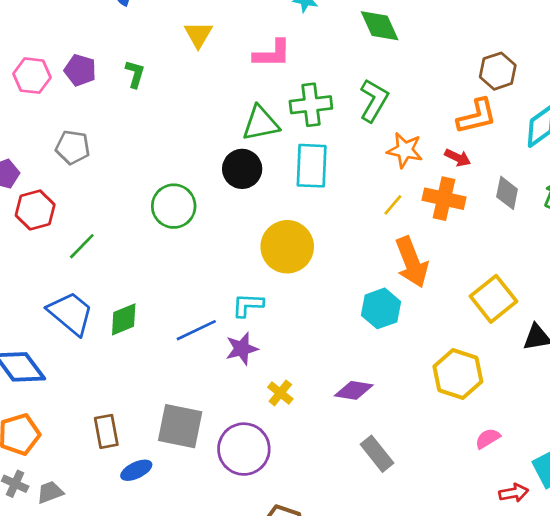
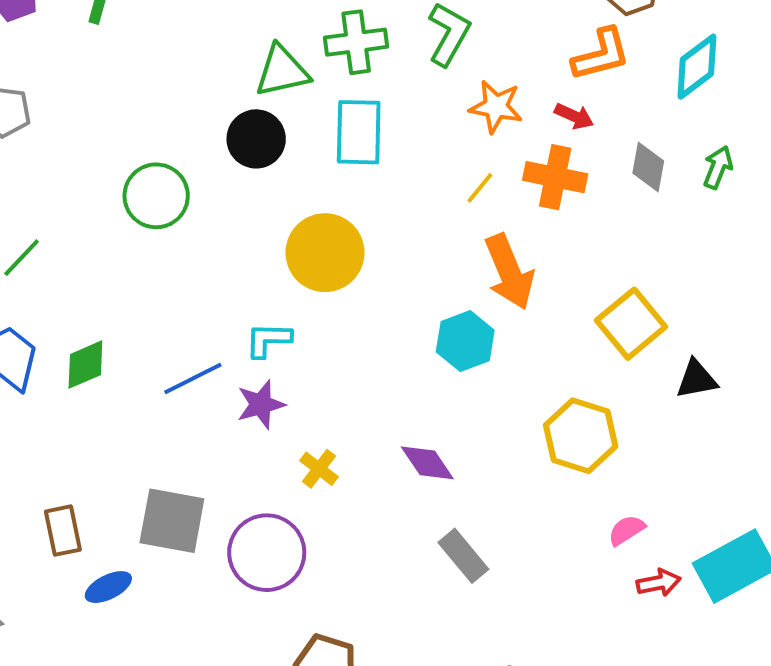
purple diamond: (354, 390) -> (427, 463), turned 48
red arrow: (514, 493) -> (659, 583), moved

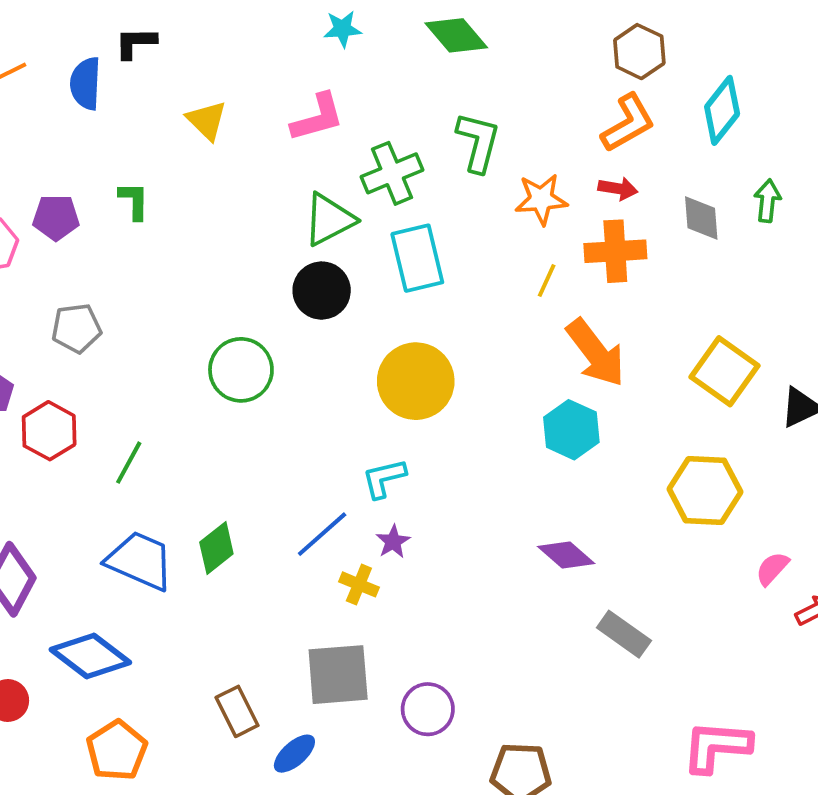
purple star: (261, 404) -> (393, 542), size x0.7
yellow cross: (319, 469) -> (359, 584), moved
purple circle: (267, 553) -> (428, 709), moved, size x0.7

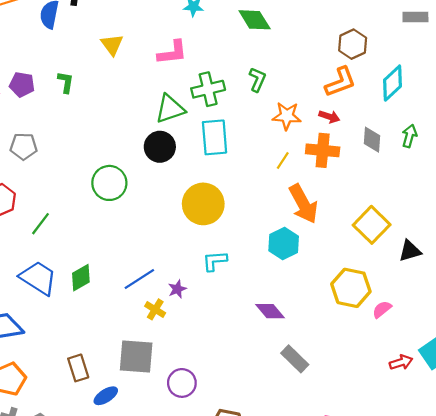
green L-shape: (478, 142) -> (257, 80), size x0.7
cyan L-shape: (384, 478) -> (215, 261), moved
pink semicircle: (772, 569) -> (382, 309), moved

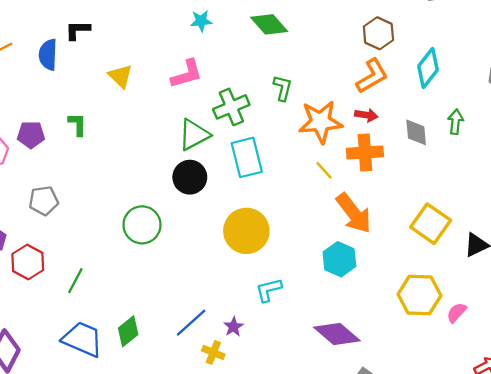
orange star: (287, 116) -> (320, 122), size x1.4
yellow line: (283, 160) -> (324, 170), turned -66
purple diamond: (270, 311) -> (337, 334), size x1.4

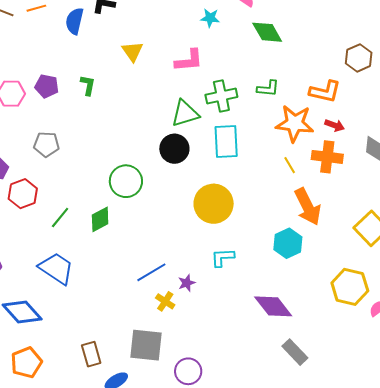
orange L-shape: (372, 76) -> (325, 92), moved, turned 32
green L-shape: (283, 88) -> (268, 88), turned 70
green diamond: (128, 331) -> (100, 219), moved

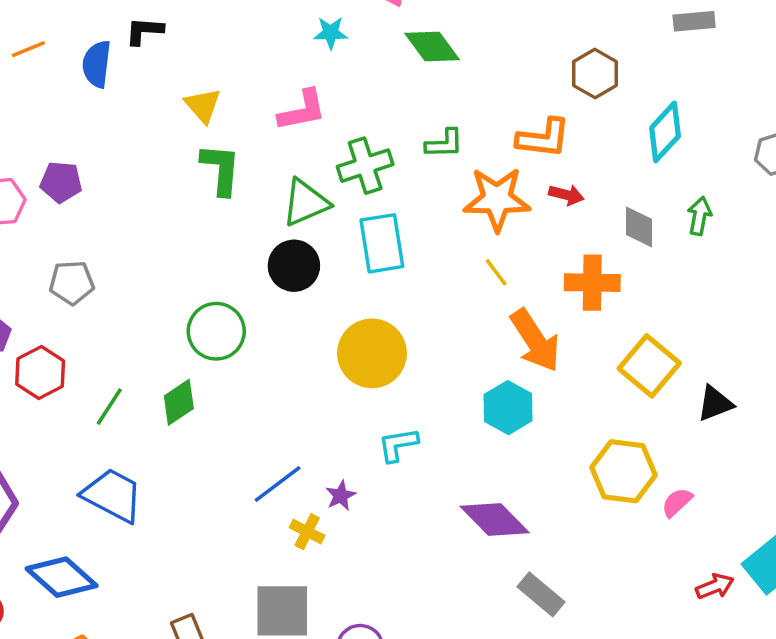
green L-shape: (88, 85) -> (221, 169), moved, size x1.5
orange cross: (327, 157) -> (592, 283), moved

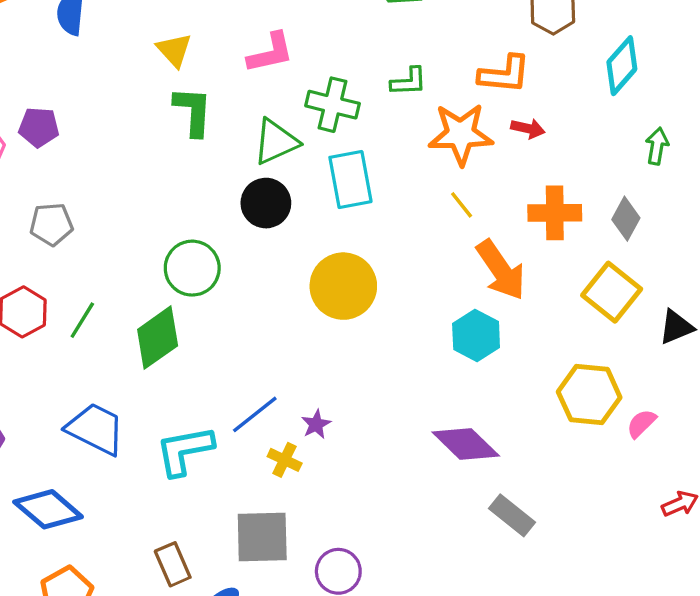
green cross: (365, 166) -> (333, 105), turned 33
gray diamond: (639, 227) -> (626, 219), moved, turned 30
green diamond: (179, 402) -> (158, 338), size x1.4
green line: (109, 407) -> (82, 320), moved
cyan L-shape: (398, 445) -> (185, 451), moved, size x1.5

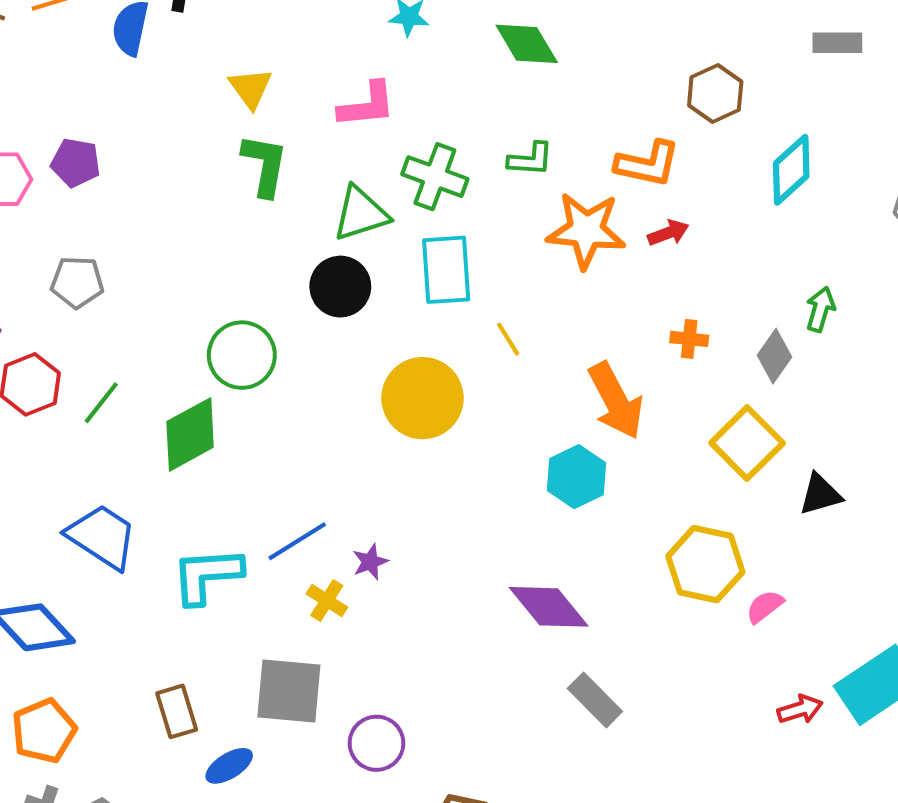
red arrow: (528, 128) -> (668, 233), turned -40
green arrow: (657, 146) -> (820, 309), moved
yellow line: (462, 205) -> (508, 339), moved
orange cross: (555, 213) -> (689, 339), size x0.6

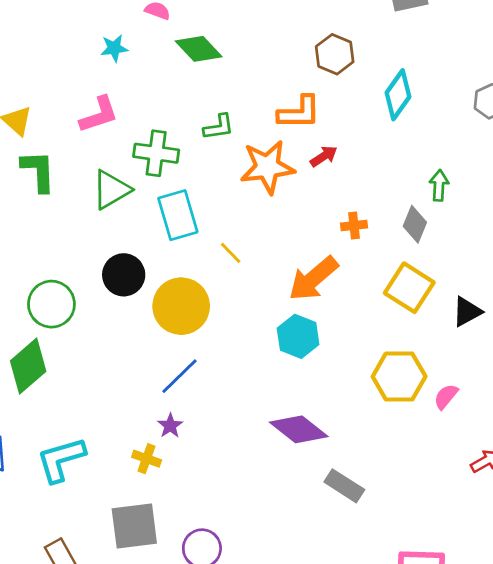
black circle: (340, 287) -> (124, 275), moved
orange arrow: (616, 401) -> (313, 279), turned 90
blue line: (297, 541) -> (180, 376), moved

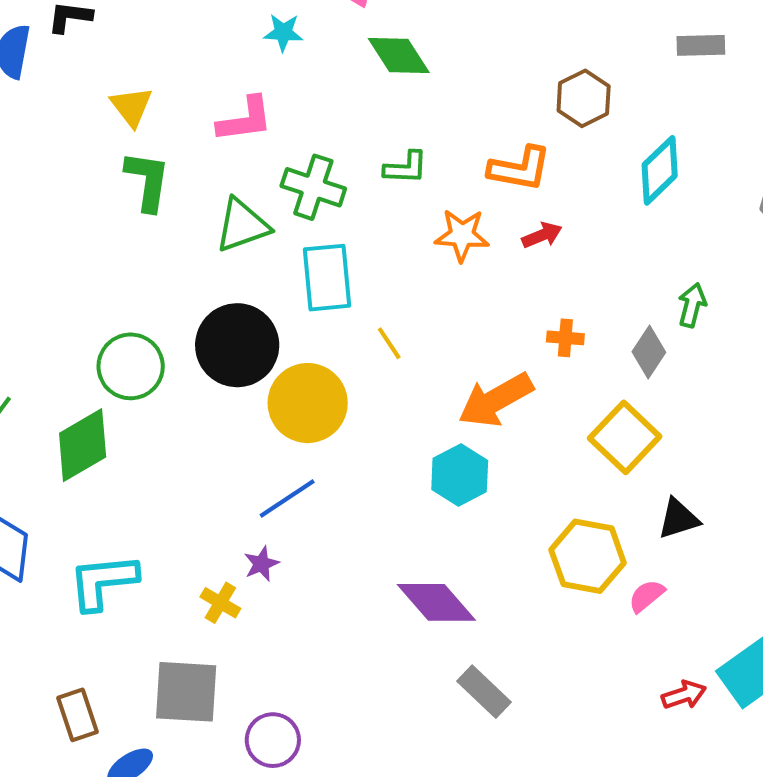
orange star: (267, 167) -> (462, 235), size x0.7
black circle: (124, 275) -> (237, 345), size x1.4
black triangle: (467, 312) -> (679, 519), moved

